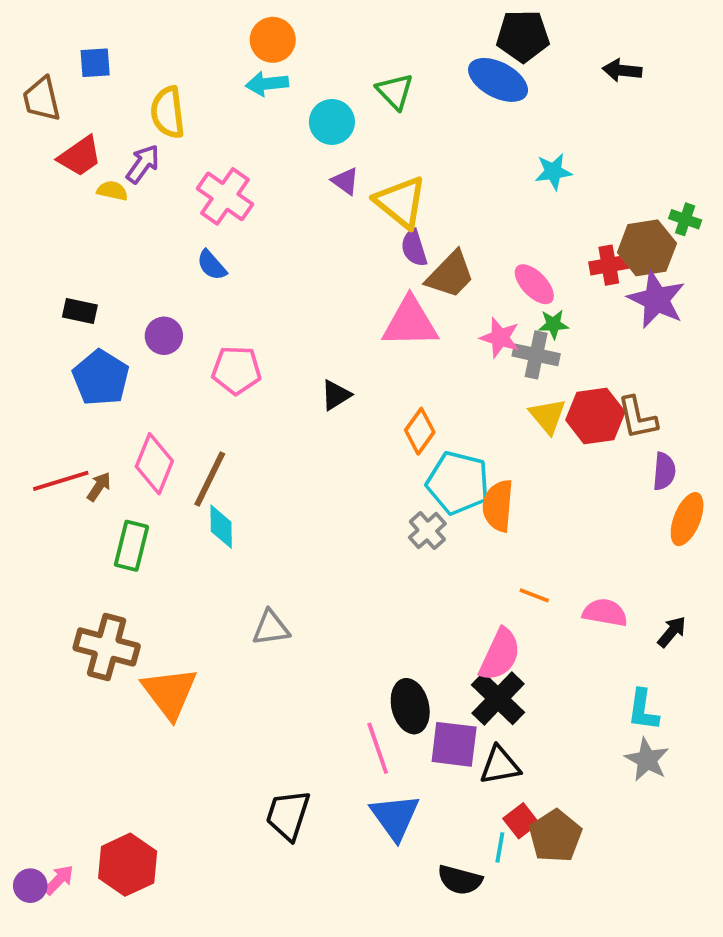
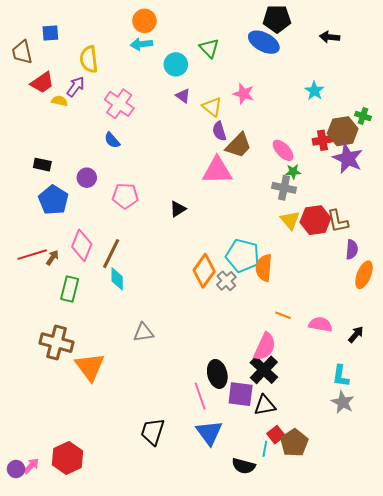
cyan star: (553, 172) -> (314, 91), moved, turned -30
yellow triangle: (401, 202) -> (212, 107), size x0.7
pink star: (500, 338) -> (244, 94), moved
orange diamond: (420, 431) -> (204, 271), moved, size x1.4

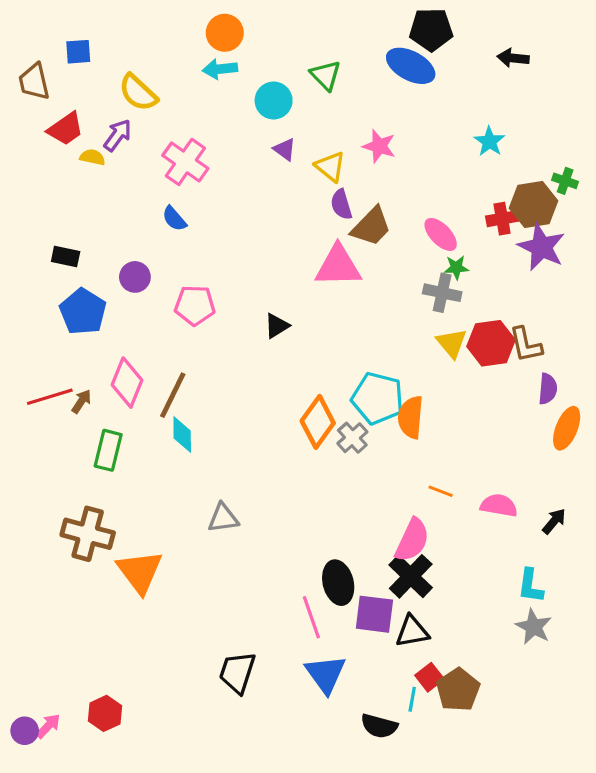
yellow semicircle: (89, 59) -> (138, 93), turned -40
red hexagon: (68, 458) -> (105, 713), size x0.7

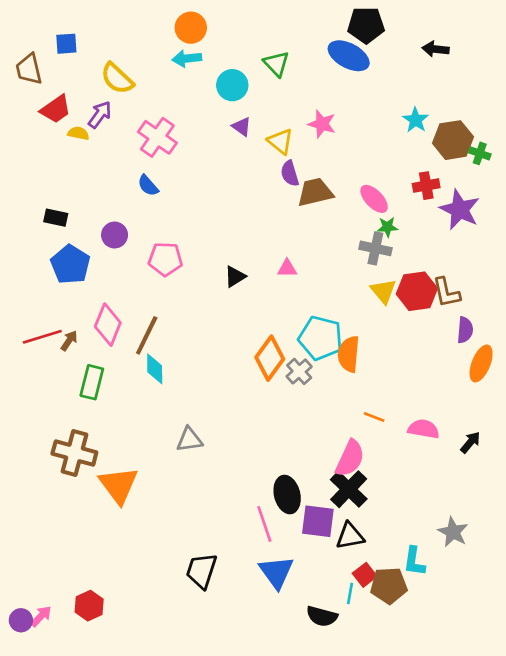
brown hexagon: (534, 204) -> (453, 140), moved
brown trapezoid: (371, 227) -> (315, 192), turned -147
pink triangle: (338, 266) -> (287, 268), moved, size x0.5
cyan L-shape: (530, 586) -> (414, 561), moved
brown pentagon: (458, 690) -> (389, 585), turned 30

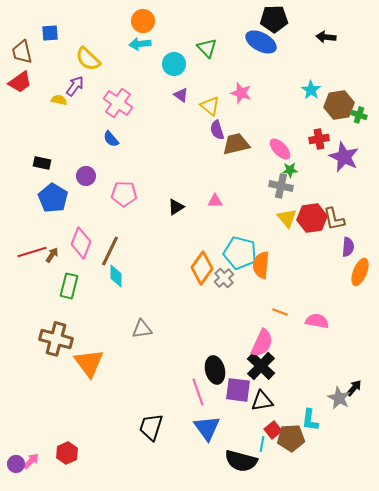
red trapezoid: (56, 109) -> (20, 82), moved
black arrow: (470, 442) -> (354, 388), moved
black semicircle: (322, 616) -> (241, 461), size x1.4

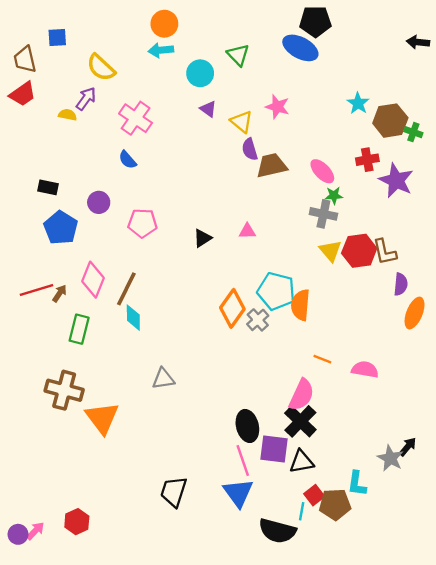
black arrow: (326, 37) -> (418, 42), moved
pink line: (198, 392) -> (243, 461), moved

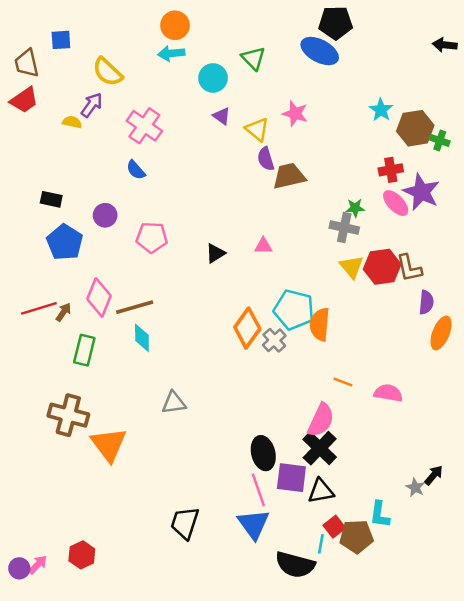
pink ellipse: (322, 171) -> (396, 203), moved
brown line: (126, 289) -> (135, 307), turned 48
gray star: (390, 458) -> (415, 487), size x0.7

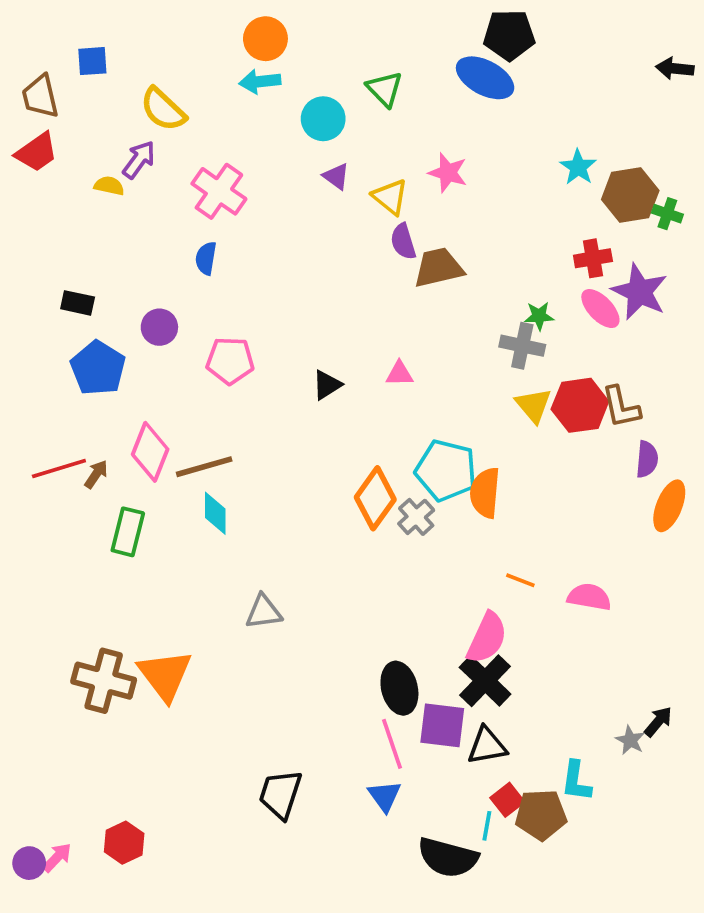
blue semicircle: (136, 170) -> (206, 258), turned 50
brown cross: (68, 415) -> (104, 681), moved
blue triangle: (253, 524) -> (385, 796), size x0.7

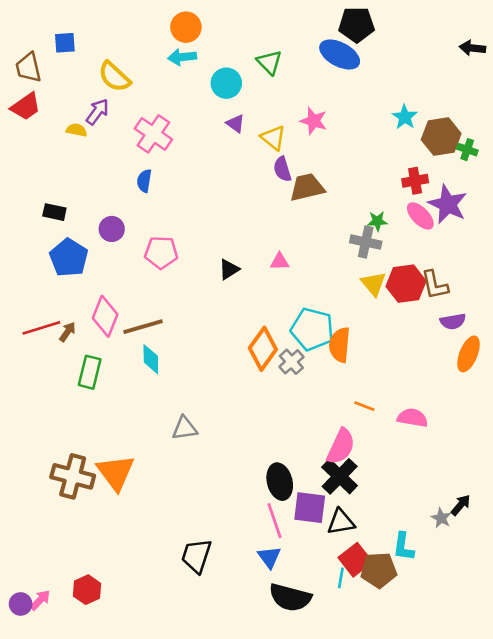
purple semicircle: (647, 459) -> (453, 321), turned 75
red square: (507, 800) -> (355, 560), size x1.4
black semicircle: (448, 857) -> (290, 597), moved

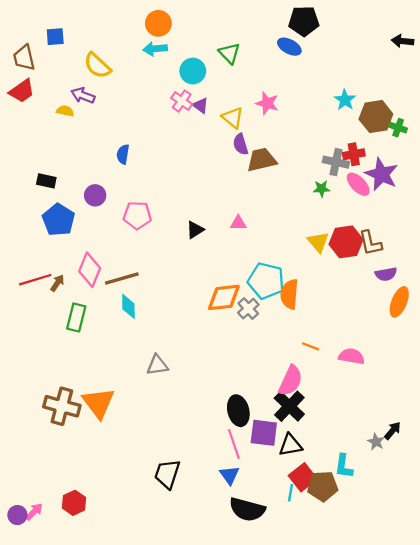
blue ellipse: (340, 54) -> (289, 47), size x0.7
purple arrow: (97, 112) -> (83, 95), turned -105
pink cross: (153, 134) -> (182, 101), moved, size x0.7
gray cross: (366, 242) -> (336, 162), moved
orange diamond: (263, 349) -> (224, 297), turned 48

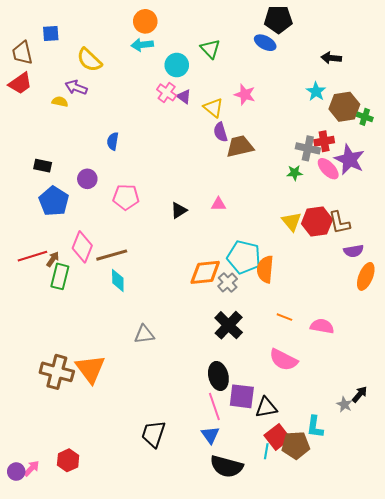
black arrow: (403, 41) -> (331, 58), moved
green rectangle: (76, 317) -> (60, 276), moved
pink semicircle: (290, 381) -> (283, 360), moved, turned 92
black cross: (289, 406) -> (229, 325), moved

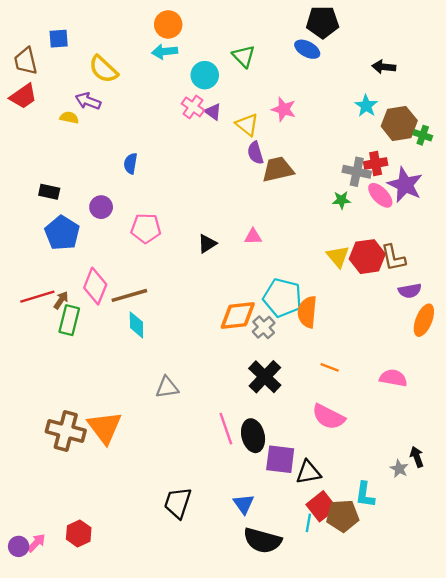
pink semicircle: (322, 326) -> (393, 378), moved
black arrow: (360, 394) -> (417, 457), turned -60
pink line: (214, 406) -> (226, 429), moved

